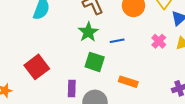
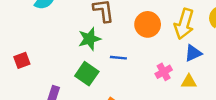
red square: (37, 67) -> (22, 60), size x0.6

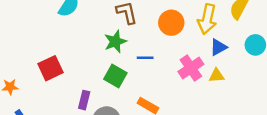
red square: (22, 60) -> (51, 68), size x1.5
pink cross: (164, 72) -> (191, 68), size x1.5

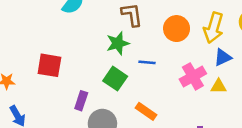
red square: (51, 68) -> (49, 65), turned 30

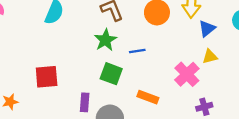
pink cross: (193, 76) -> (187, 74), moved

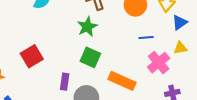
blue line: (137, 51) -> (146, 37), moved
red square: (47, 77) -> (32, 56), turned -30
orange rectangle: (148, 97) -> (122, 81), size x1.4

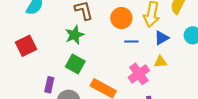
blue line: (146, 37) -> (131, 42), moved
red square: (32, 56) -> (26, 46), moved

